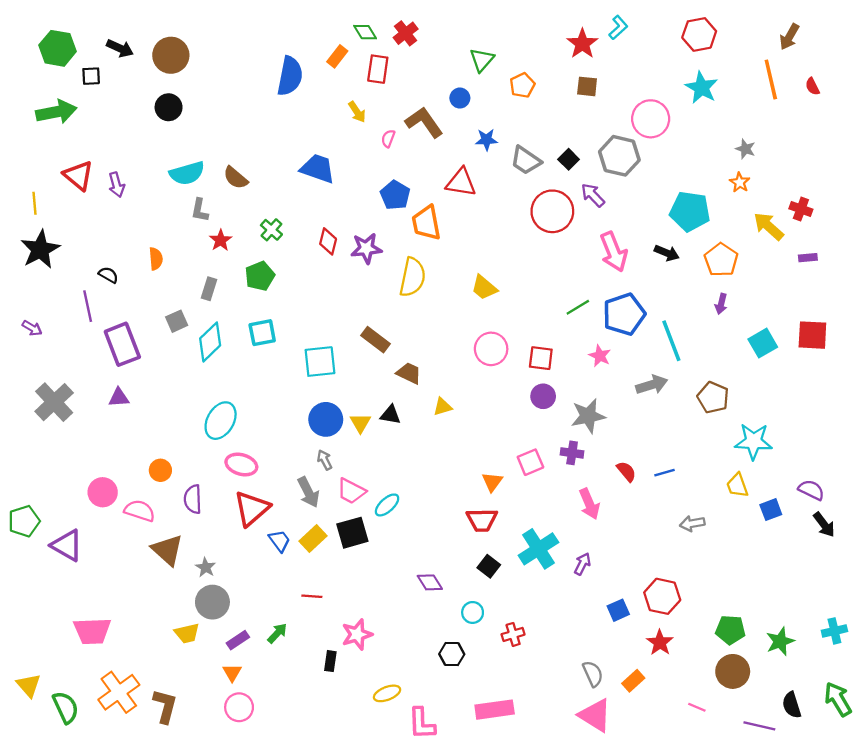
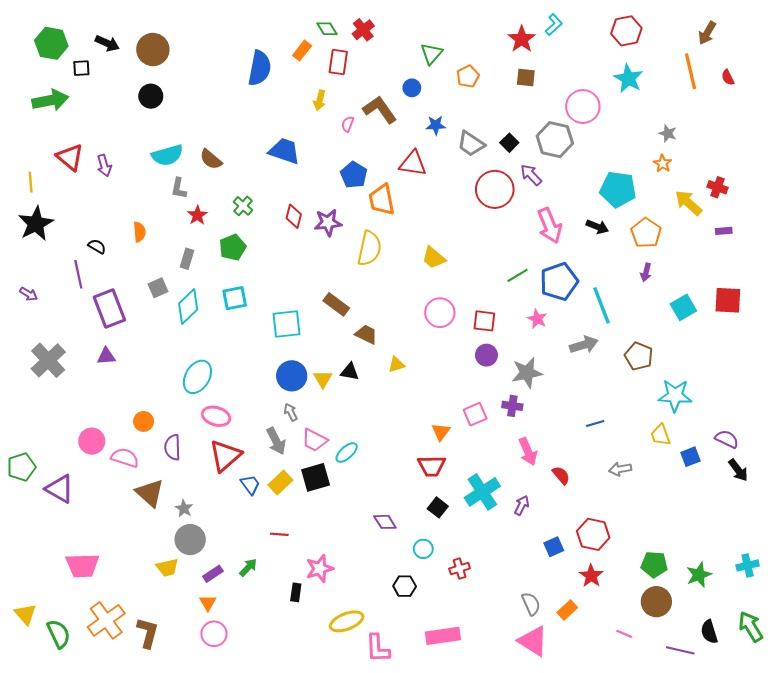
yellow arrow: (357, 112) -> (320, 100), turned 48
red semicircle: (626, 471) -> (561, 475), moved
yellow ellipse: (387, 693) -> (347, 621), size x1.4

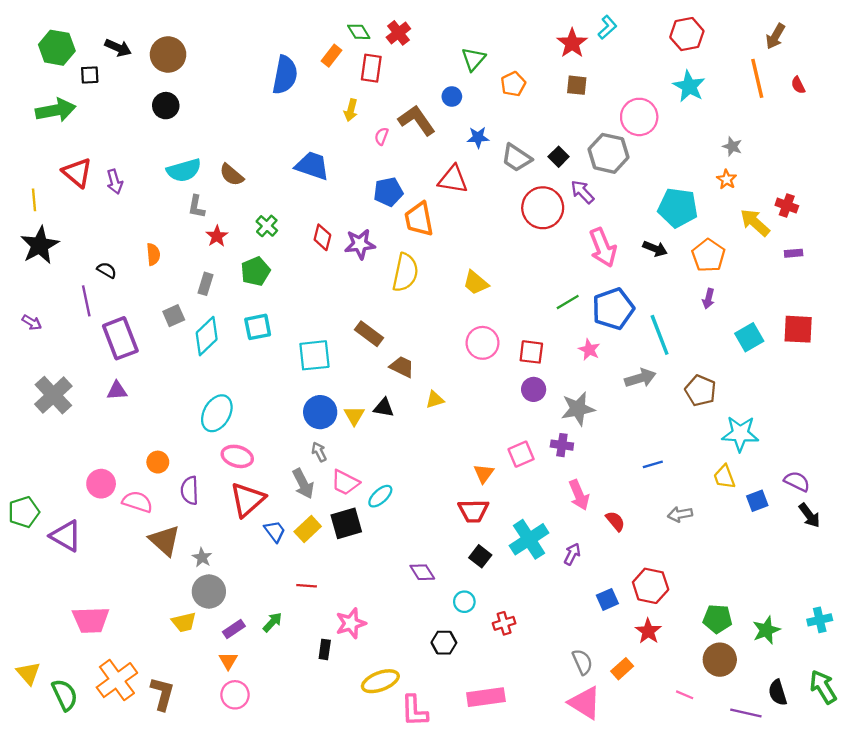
blue pentagon: (354, 175) -> (388, 192), turned 30

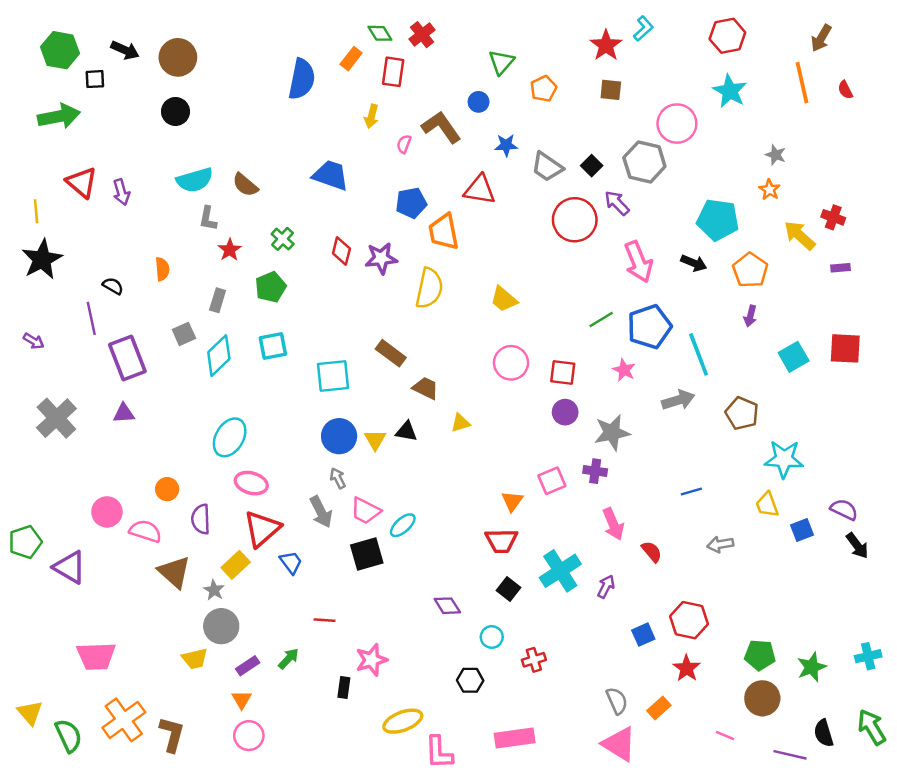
yellow rectangle: (308, 529) -> (236, 565), moved

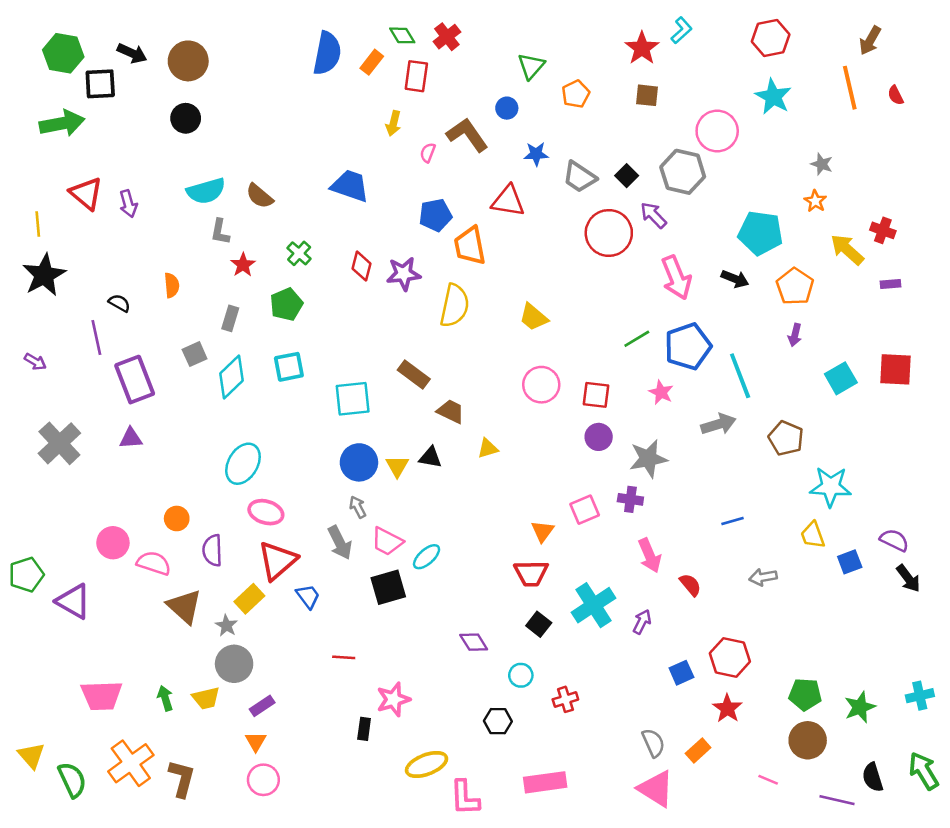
black square: (95, 79) -> (100, 84), size x1.5
blue semicircle: (302, 79) -> (327, 53), moved
green arrow: (289, 659) -> (165, 698), moved, turned -60

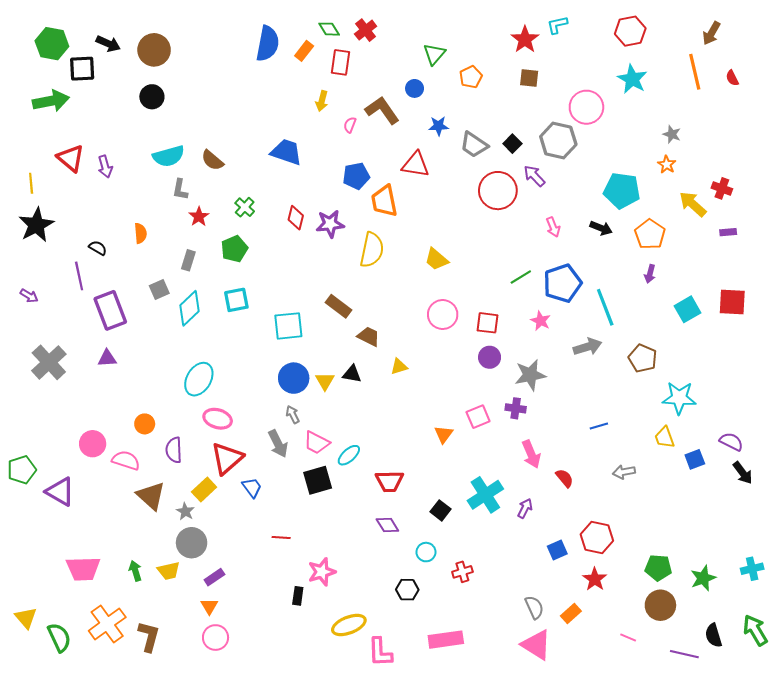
cyan L-shape: (681, 30) -> (557, 25), turned -150
pink arrow: (676, 278) -> (553, 227), size x0.6
red trapezoid: (531, 573) -> (390, 481), moved

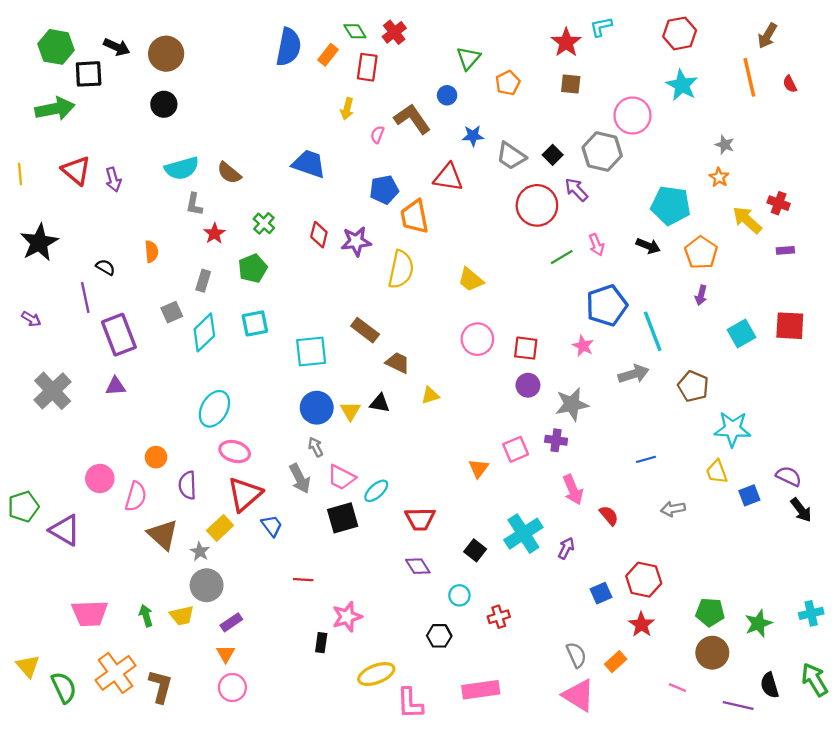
yellow line: (31, 183) -> (20, 174), moved
green line: (521, 277) -> (562, 257), moved
pink semicircle: (126, 460) -> (136, 496), turned 88

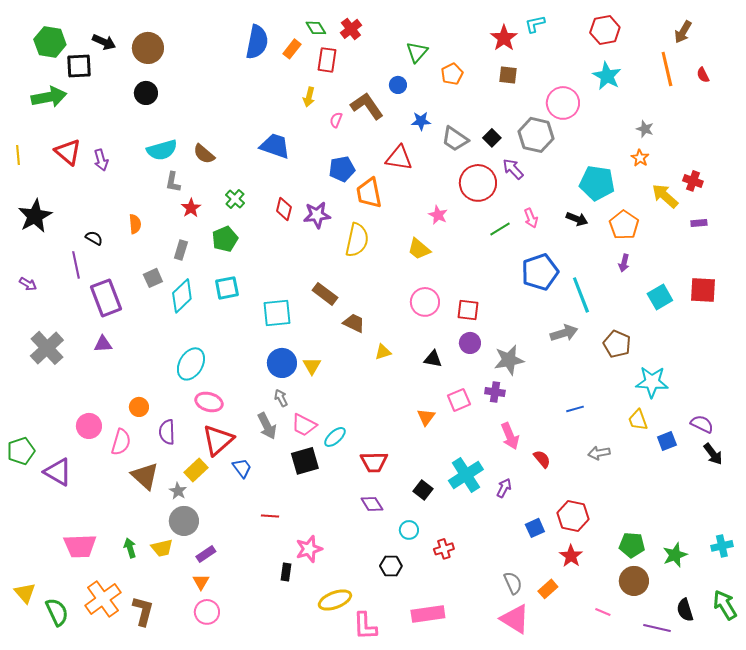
pink star: (583, 346) -> (438, 215), moved
black triangle: (380, 403) -> (433, 359), moved

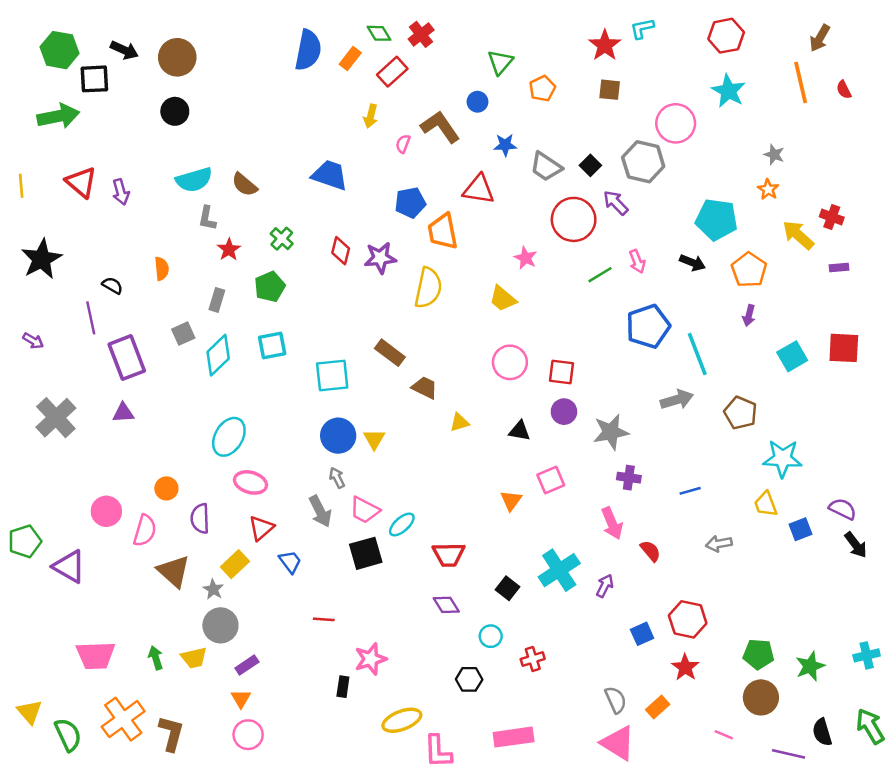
red rectangle: (327, 60) -> (392, 72), turned 40
purple cross: (495, 392) -> (629, 478), moved
red triangle: (218, 440) -> (261, 528), size x0.7

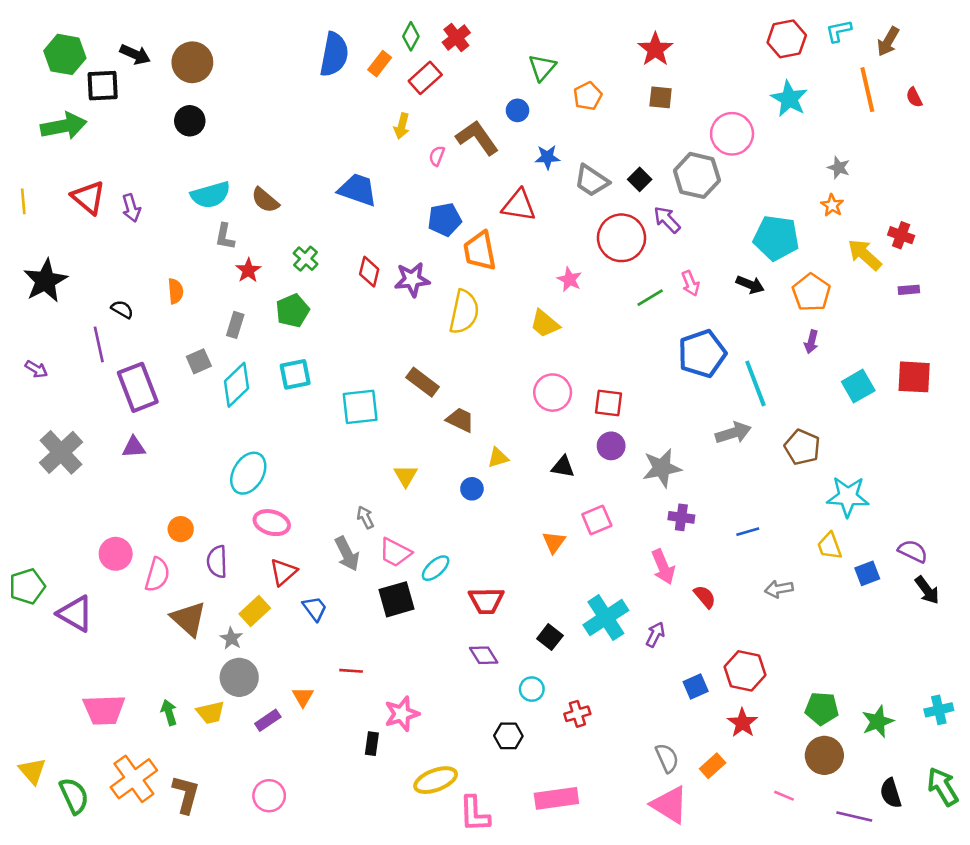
cyan L-shape: (642, 28) -> (839, 31), moved
green diamond: (379, 33) -> (411, 36), turned 60
blue circle: (338, 436) -> (472, 489), moved, size x0.6
orange triangle: (241, 699) -> (303, 697), moved

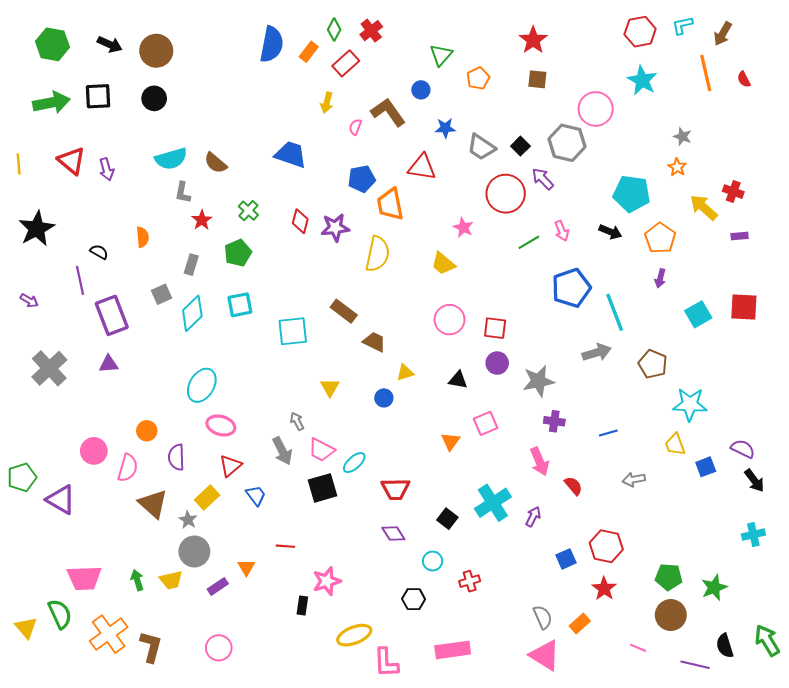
black square: (103, 86) -> (98, 96), moved
cyan cross: (939, 710) -> (753, 535), moved
green semicircle: (74, 796) -> (60, 614), moved

